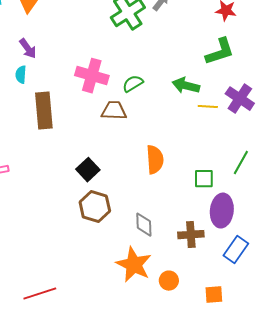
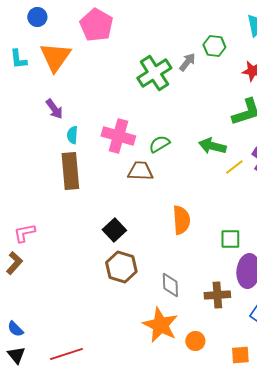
cyan semicircle: (21, 75) -> (72, 135), moved
yellow line: (208, 107) -> (234, 167), turned -42

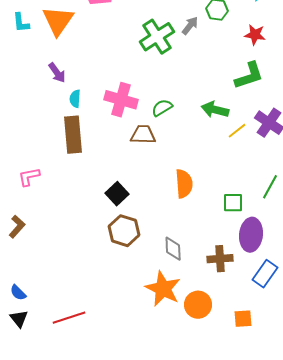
pink L-shape: (24, 233) -> (29, 177), moved
orange circle: (195, 341) -> (198, 305), size x1.4

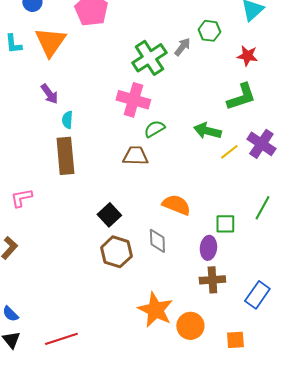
pink cross: (121, 100) -> (133, 100), moved
orange semicircle: (184, 184) -> (176, 205), turned -64
purple ellipse: (251, 235) -> (208, 248), moved, size x0.7
gray diamond: (173, 249) -> (157, 241), moved

